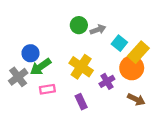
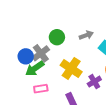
green circle: (79, 25) -> (57, 37), moved
gray cross: (18, 77) -> (41, 53), moved

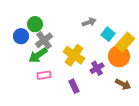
green circle: (57, 37) -> (35, 24), moved
blue circle: (26, 56) -> (21, 36), moved

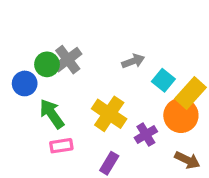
gray cross: (44, 40) -> (68, 60), moved
green arrow: (38, 55) -> (52, 114), turned 90
purple rectangle: (74, 86) -> (109, 163), turned 56

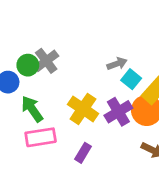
gray arrow: (133, 61) -> (117, 64), moved
purple cross: (146, 135) -> (118, 112), moved, size x1.4
pink rectangle: (61, 146) -> (41, 137), size x1.5

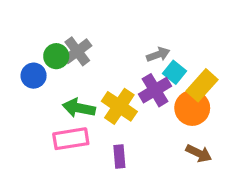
green arrow: (32, 109) -> (79, 108), moved, turned -44
purple cross: (118, 112) -> (155, 90), moved
purple rectangle: (83, 153) -> (119, 157), turned -36

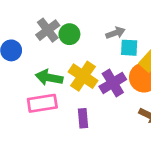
green circle: (56, 56) -> (69, 34), moved
cyan square: (174, 72) -> (129, 48), turned -36
purple cross: (155, 90) -> (113, 83), moved

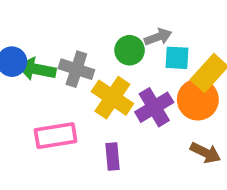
gray cross: (48, 30) -> (76, 69), moved, turned -35
green circle: (69, 34) -> (130, 50), moved
green arrow: (49, 78) -> (37, 69), moved

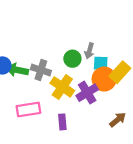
gray arrow: (158, 37) -> (89, 51), turned 126
orange circle: (198, 100) -> (104, 79), moved
brown arrow: (205, 153) -> (118, 120), turned -66

